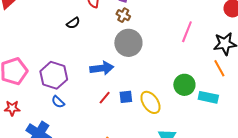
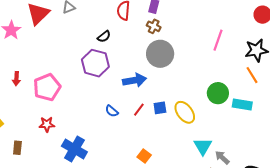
purple hexagon: (54, 75) -> (95, 63), moved
blue semicircle: (58, 102) -> (112, 111), moved

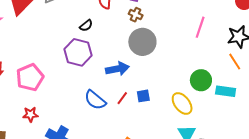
blue semicircle: (112, 111) -> (95, 100), size x1.6
yellow ellipse: (185, 112) -> (182, 103), moved

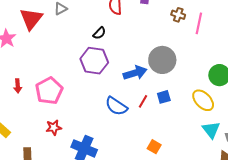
brown cross: (136, 15) -> (178, 15), moved
pink line: (200, 27) -> (199, 23), moved
gray circle: (142, 42) -> (162, 60), moved

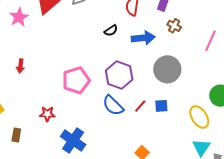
brown cross: (178, 15) -> (174, 26), moved
purple hexagon: (94, 61) -> (119, 75), moved
blue arrow: (135, 73) -> (143, 38), moved
pink pentagon: (49, 91) -> (76, 80), moved

